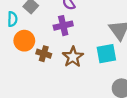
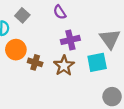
purple cross: (63, 26) -> (70, 40), moved

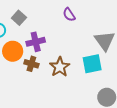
purple semicircle: (60, 12) -> (69, 15), moved
purple cross: (70, 40) -> (36, 42), moved

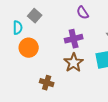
purple cross: (36, 42) -> (74, 39), moved
brown cross: (31, 64) -> (47, 83), moved

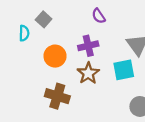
orange circle: (29, 48) -> (55, 56), moved
brown cross: (47, 83) -> (57, 96), size x1.5

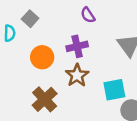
cyan square: (124, 70) -> (114, 90), moved
brown cross: (57, 96) -> (45, 99), turned 30

